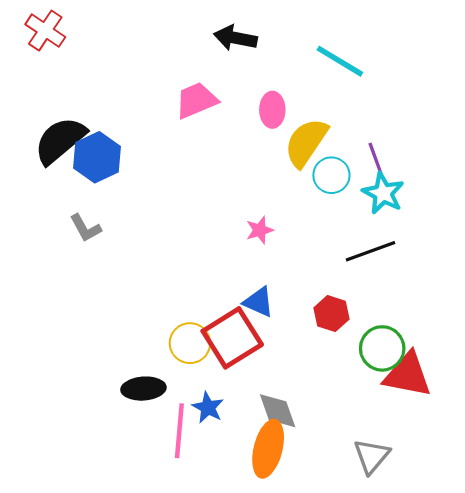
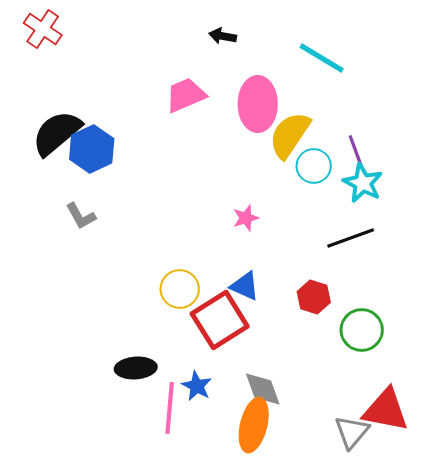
black arrow: (235, 38) -> (223, 36), size x0.7
pink ellipse: (272, 110) -> (258, 104), size x1.6
yellow circle: (190, 343) -> (180, 289), moved
red triangle: (407, 375) -> (386, 410), moved

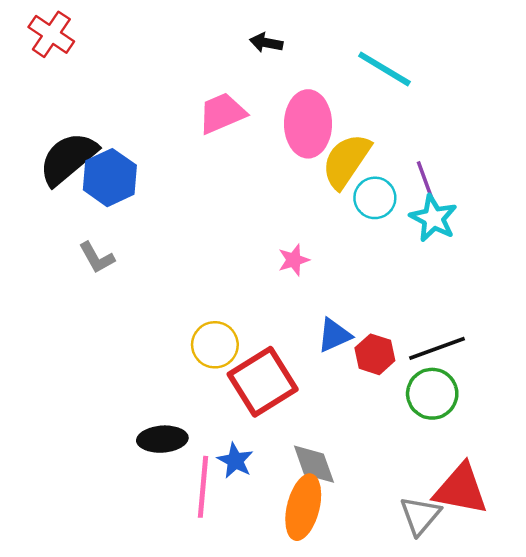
black line: (351, 238) -> (437, 348), moved
blue triangle: (245, 286) -> (334, 335), moved, turned -48

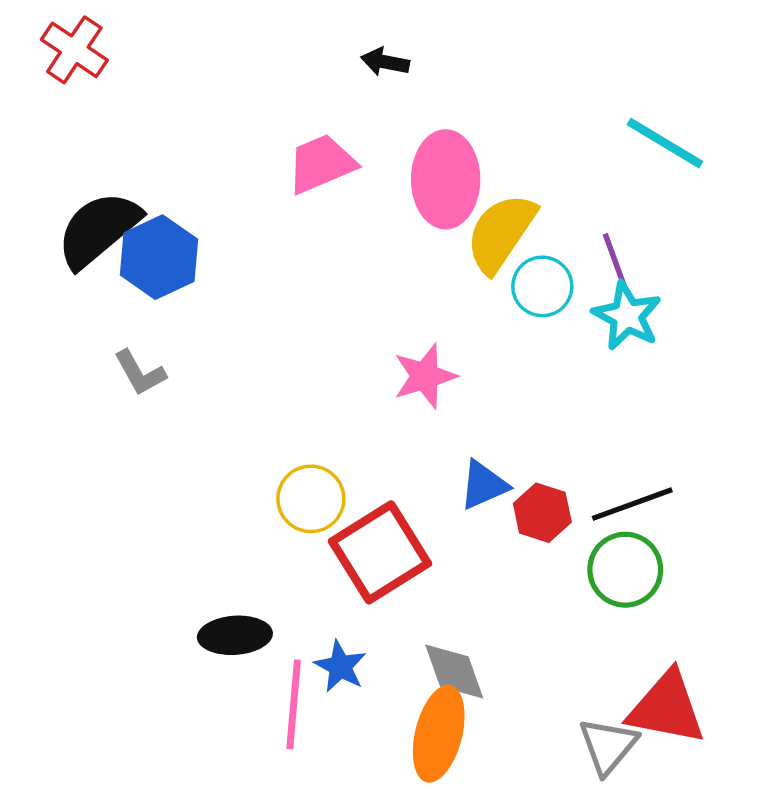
cyan line: (384, 69) -> (665, 143), moved
pink star: (294, 260) -> (425, 376), size x1.4

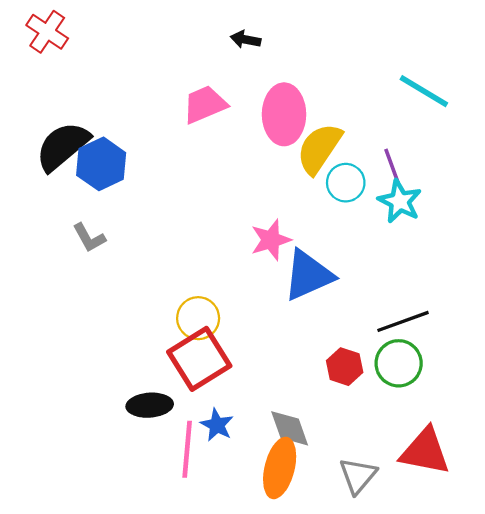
blue triangle: (484, 485) -> (308, 275), moved, size x1.6
red hexagon: (542, 513) -> (345, 367), moved
red square: (380, 552) -> (199, 359), moved
gray triangle: (608, 746) -> (358, 476), moved

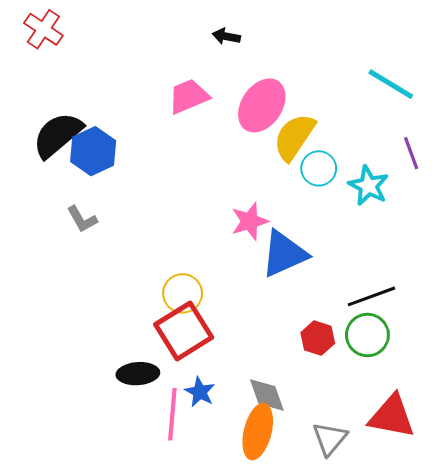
pink ellipse: (284, 114) -> (262, 105), turned 34
purple line: (392, 166) -> (411, 153), moved

